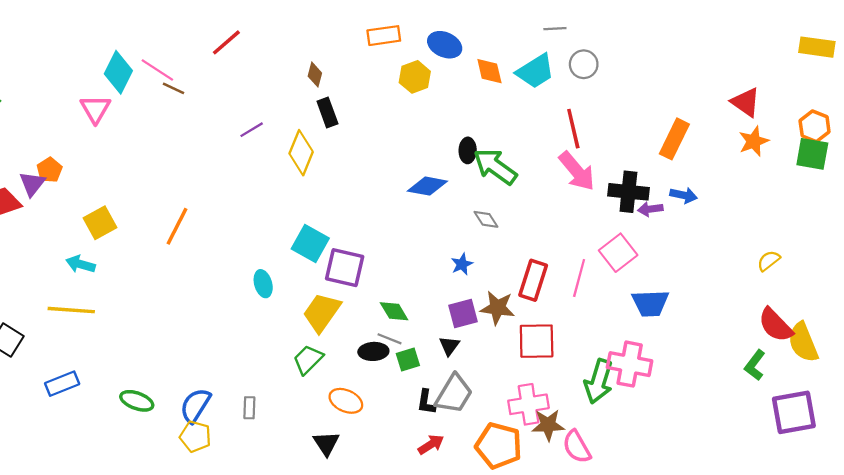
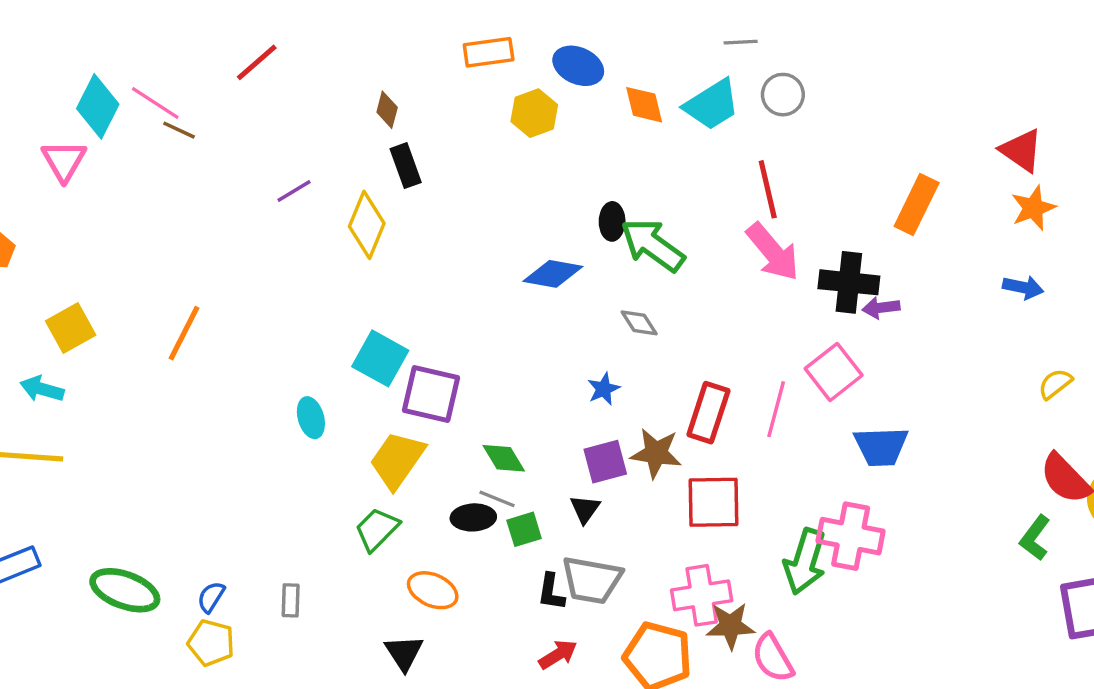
blue arrow: (684, 195) -> (1023, 287), moved
gray trapezoid: (454, 394) -> (592, 580), turned 69
green ellipse: (137, 401) -> (125, 590), size x1.4
blue semicircle: (195, 405) -> (211, 597), size x0.6

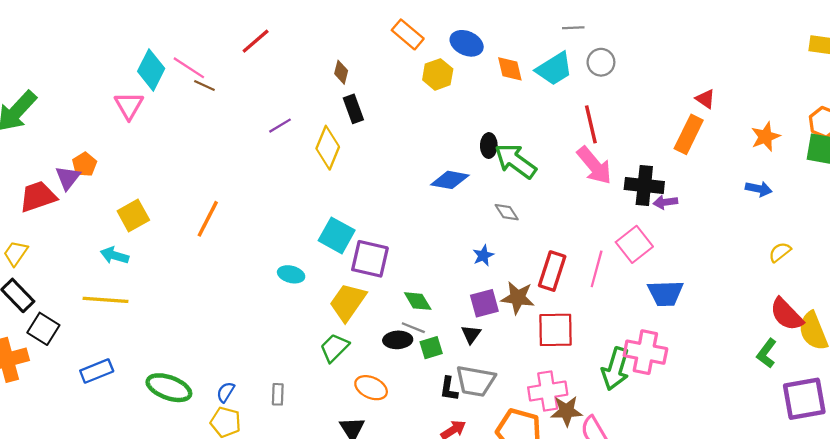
orange rectangle: (489, 52) -> (408, 34), turned 48
red triangle: (1021, 150) -> (705, 99), moved, size x0.7
cyan ellipse: (311, 418) -> (291, 274), turned -60

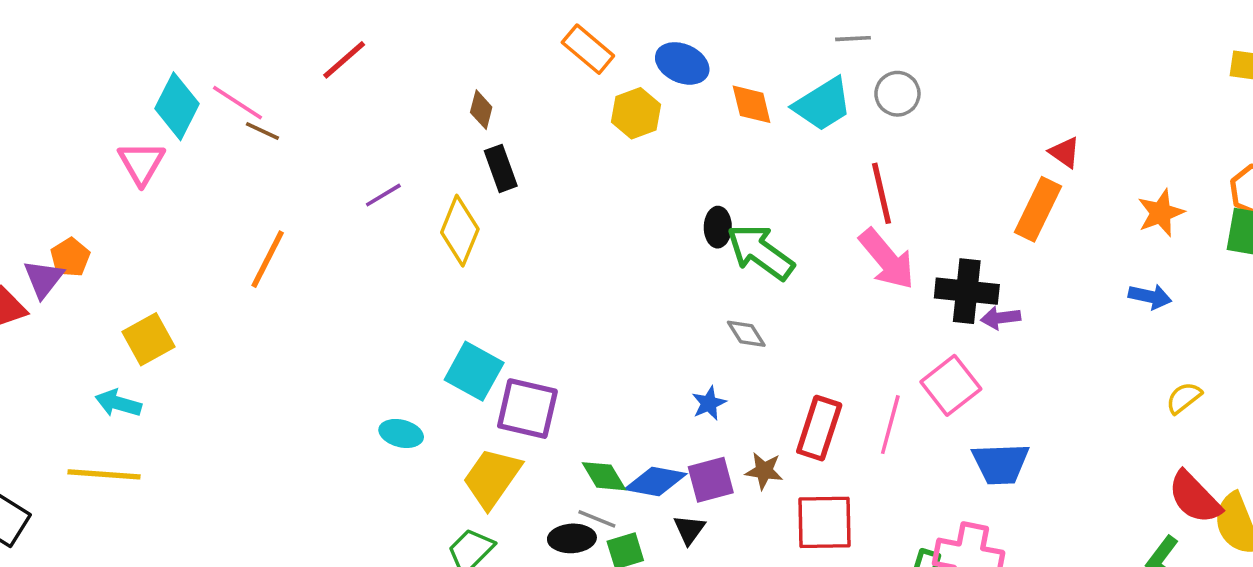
blue diamond: (450, 180) -> (656, 481), moved
orange line: (208, 219) -> (268, 259), moved
brown star: (518, 298) -> (764, 471), size x0.7

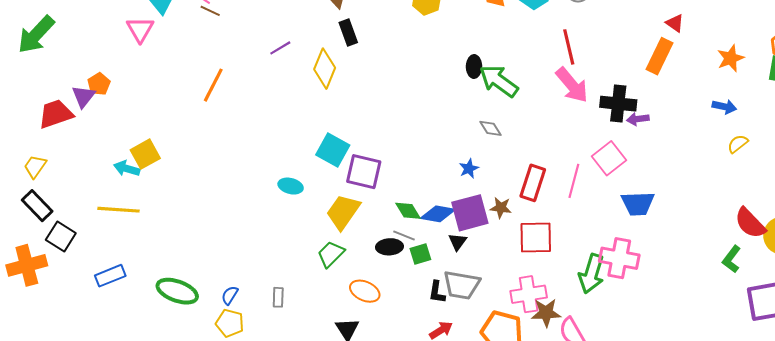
yellow square: (149, 339) -> (145, 154), moved
yellow semicircle: (1184, 398) -> (738, 144), moved
purple square: (711, 480) -> (470, 213), size x1.4

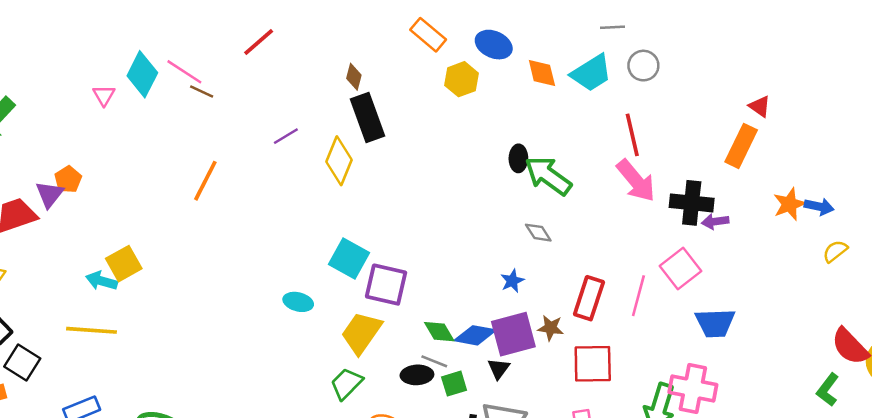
pink triangle: (140, 29) -> (104, 95), moved, size x0.7
black rectangle: (348, 32) -> (367, 118), size x1.5
orange star: (731, 58) -> (789, 204), moved

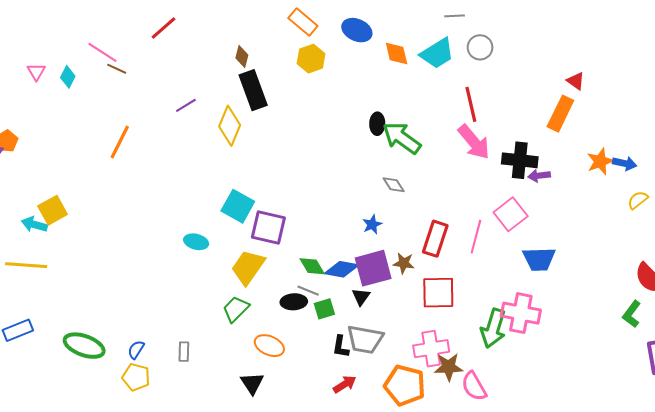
cyan diamond: (142, 74) -> (68, 77), moved, size x0.6
yellow hexagon: (462, 79) -> (311, 59), moved

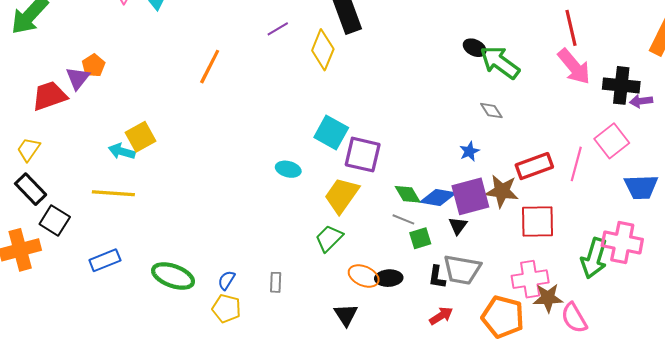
black ellipse: (377, 124) -> (475, 48), turned -65
red rectangle: (435, 239) -> (534, 166), turned 52
brown star: (404, 263) -> (502, 191), size x1.5
black ellipse: (294, 302) -> (389, 278), moved

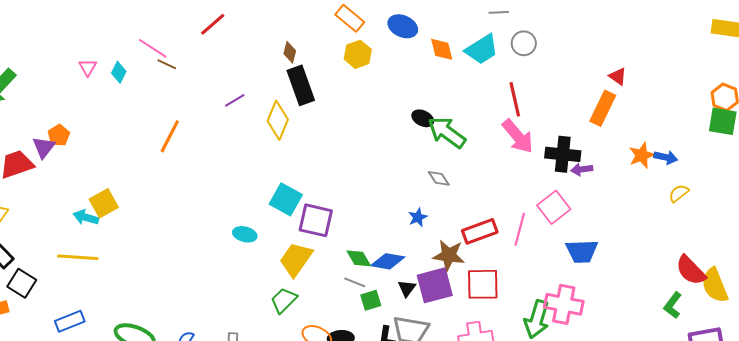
purple square: (470, 196) -> (435, 285), moved

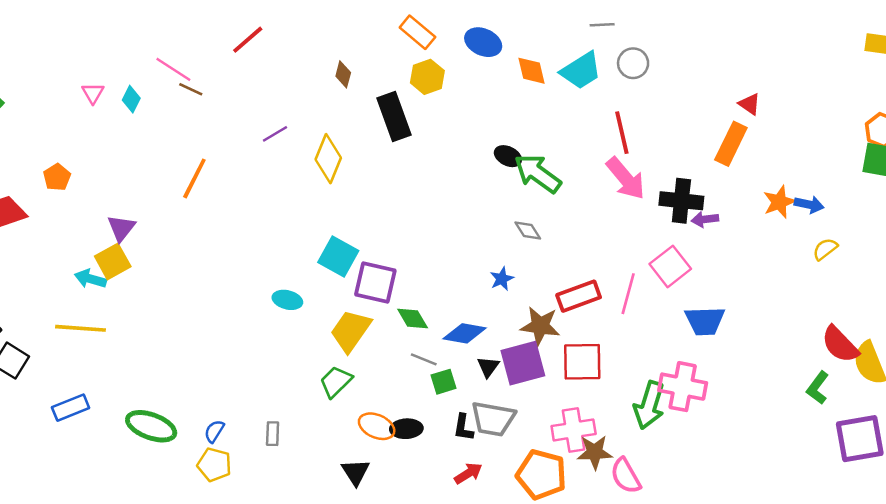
black rectangle: (301, 85) -> (394, 116), moved
purple triangle: (44, 147) -> (121, 228), moved
green diamond: (359, 258) -> (413, 318), moved

